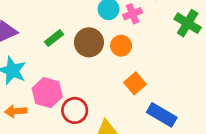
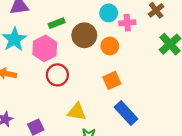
pink hexagon: (47, 93) -> (45, 48), moved
red circle: (75, 110) -> (57, 75), moved

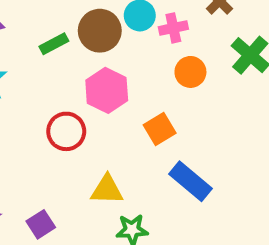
brown circle: (84, 35) -> (100, 31), moved
orange circle: (110, 46) -> (190, 72), moved
pink hexagon: (45, 48) -> (107, 90), moved

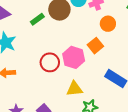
pink hexagon: (107, 90) -> (74, 57), moved
orange square: (160, 129) -> (95, 46), moved

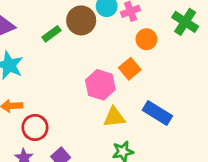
red circle: (50, 62) -> (35, 127), moved
yellow triangle: (74, 89) -> (114, 117), moved

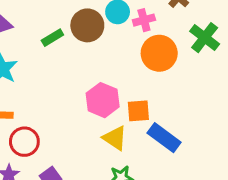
orange circle: (146, 39) -> (159, 53), size x1.5
orange square: (130, 69) -> (138, 111), moved, turned 30
yellow triangle: (114, 117) -> (115, 138), turned 35

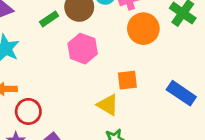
pink hexagon: (103, 100) -> (83, 49), moved
blue rectangle: (164, 138) -> (181, 93), moved

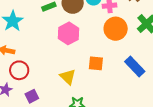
blue rectangle: (181, 93) -> (135, 67), moved
yellow triangle: (108, 105) -> (68, 77), moved

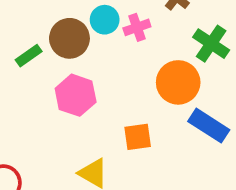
orange circle: (116, 29) -> (178, 82), moved

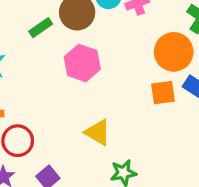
orange square: (138, 137) -> (163, 93), moved

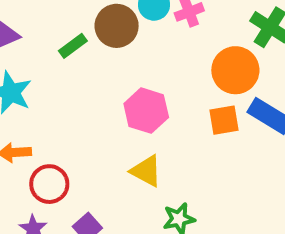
pink hexagon: (82, 63) -> (146, 111), moved

